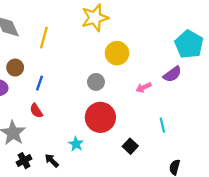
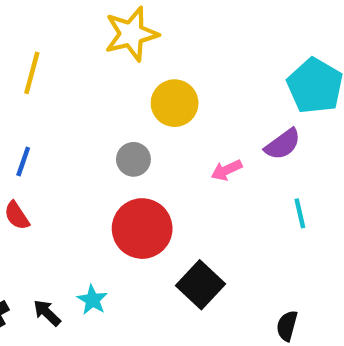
cyan line: (162, 125) -> (300, 213), moved
cyan star: (76, 144) -> (92, 300), moved
black square: (130, 146) -> (200, 285), size x1.5

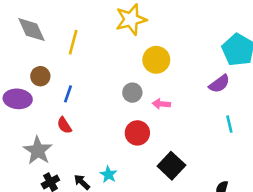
pink arrow: (226, 170) -> (161, 104), moved, turned 30
red circle: (142, 229) -> (137, 133), size x0.7

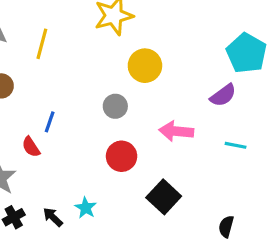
blue line: (68, 94) -> (50, 122), moved
pink arrow: (161, 104) -> (176, 131), moved, size x1.5
cyan line: (229, 124) -> (236, 145), turned -66

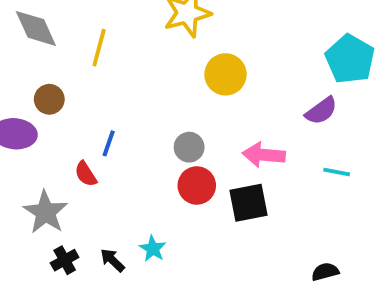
gray circle: (115, 106) -> (189, 147), moved
black square: (164, 197) -> (248, 203), moved, turned 36
black semicircle: (226, 227) -> (325, 272), turned 60

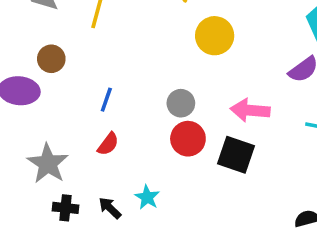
red semicircle: (86, 174) -> (108, 144), moved, turned -110
black square: (248, 203) -> (236, 155), turned 30
black cross: (65, 260) -> (65, 208), turned 35

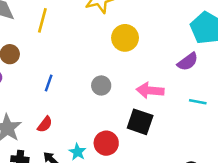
red circle: (188, 139) -> (106, 143), moved
red semicircle: (108, 144) -> (45, 124), moved

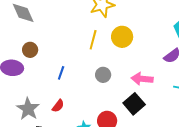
yellow line: (42, 20) -> (93, 40), moved
black square: (140, 122) -> (134, 104), turned 30

